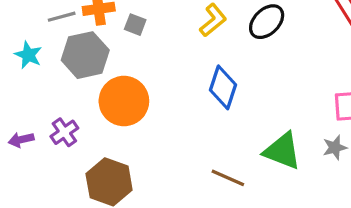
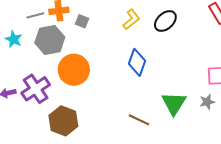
purple cross: (64, 132) -> (36, 89), size x1.6
green triangle: (282, 151) -> (174, 103), turned 40

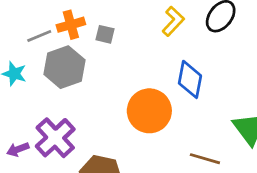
orange circle: (74, 70) -> (149, 111), moved

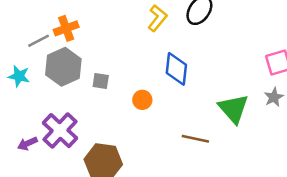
gray square: (105, 34) -> (101, 81), moved
orange circle: (149, 111) -> (142, 100), size x0.5

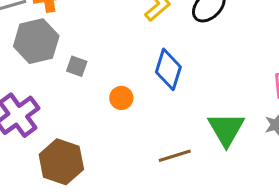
brown line: (195, 139) -> (175, 156), turned -40

